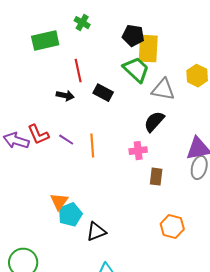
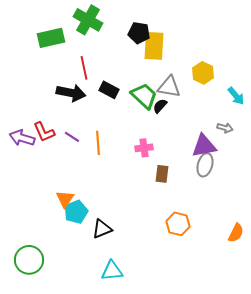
green cross: (82, 23) -> (88, 20), size x1.8
green trapezoid: (136, 70) -> (144, 96), moved
black arrow: (65, 96) -> (71, 93), size x1.6
black semicircle: (154, 122) -> (160, 106), moved, size x0.7

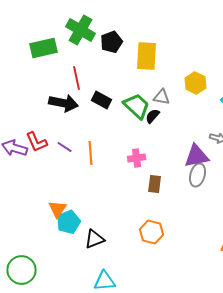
black pentagon: (139, 33) -> (112, 42), moved, turned -30
gray triangle: (169, 87) -> (162, 97), size x0.7
orange hexagon: (178, 224) -> (152, 232), moved

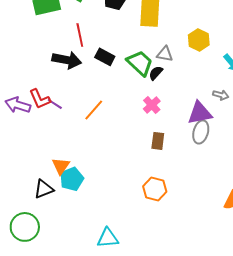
purple line: (65, 147) -> (55, 104), moved
orange line: (91, 153) -> (94, 110), turned 45
pink cross: (137, 158) -> (152, 105), moved, turned -36
black triangle: (95, 239) -> (44, 189), moved

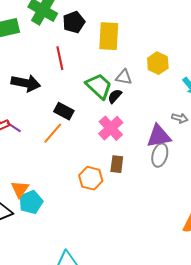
red line: (80, 35) -> (60, 58), moved
black rectangle: (105, 57) -> (64, 111), moved
pink cross: (152, 105) -> (111, 128), size x1.4
orange hexagon: (155, 189) -> (91, 178), moved

